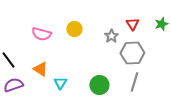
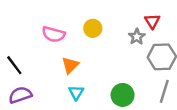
red triangle: (132, 24) -> (152, 21), moved
orange triangle: (40, 69) -> (70, 65), moved, turned 42

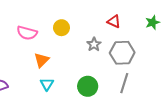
red triangle: (152, 21) -> (114, 21), turned -32
gray star: (137, 37) -> (94, 44), moved

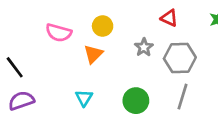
orange triangle: (42, 60) -> (93, 54), moved

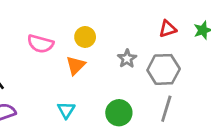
red triangle: (169, 18) -> (168, 29), moved, turned -42

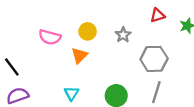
red triangle: (168, 29) -> (157, 15), moved
gray star: (127, 59) -> (123, 35), moved

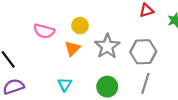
gray star: (123, 35) -> (107, 46), moved, size x1.6

